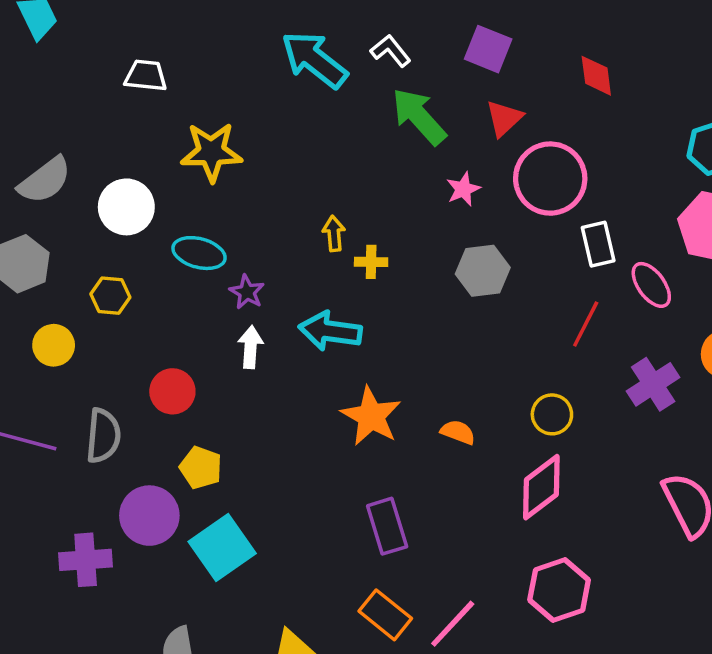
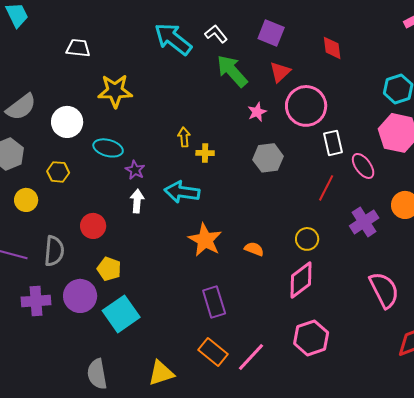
purple cross: (86, 560) -> (36, 301), moved

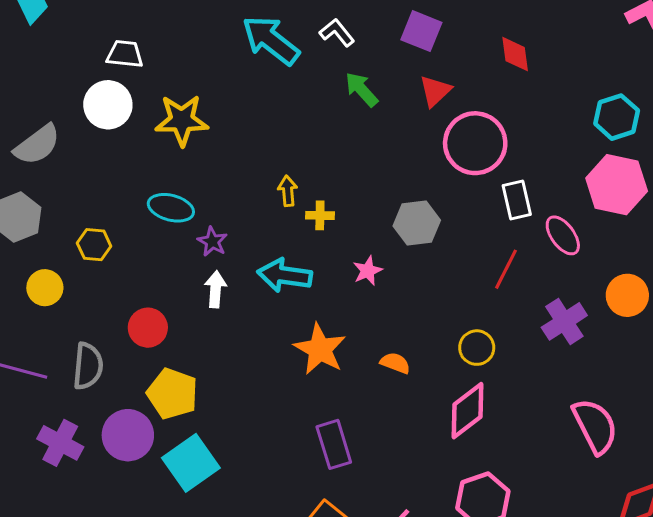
green arrow: (232, 71) -> (361, 89), size x0.7
pink star: (257, 112) -> (368, 271), moved
white circle: (67, 122) -> (108, 105), moved
yellow pentagon: (109, 269) -> (172, 394), size x1.4
purple cross: (36, 301) -> (60, 443), turned 32

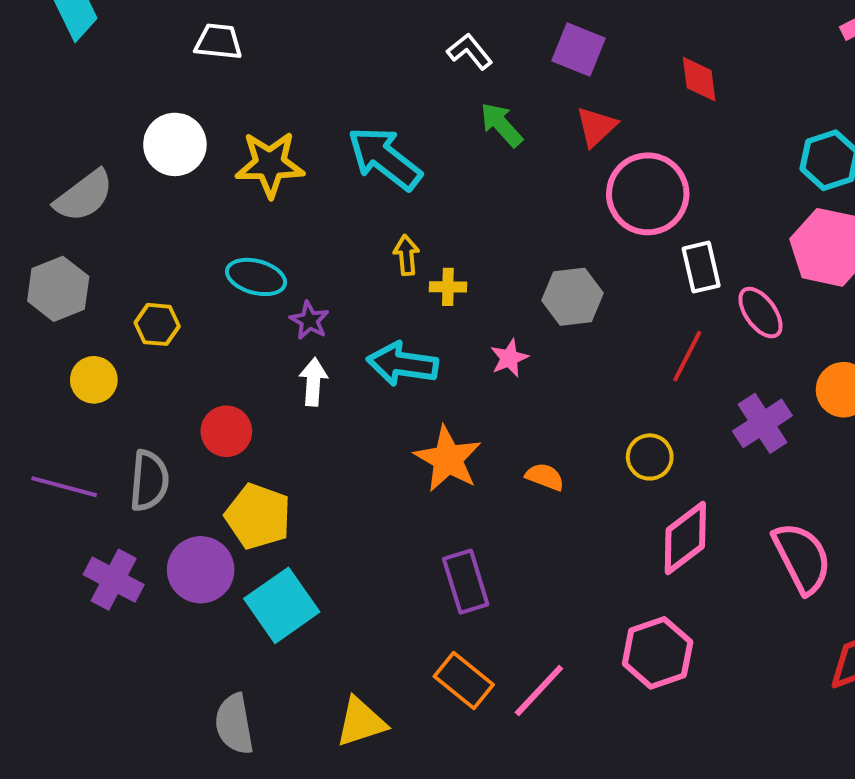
cyan arrow: (271, 40) -> (385, 158), moved
white trapezoid: (125, 54) -> (218, 42), moved
pink diamond: (468, 411) -> (685, 538), moved

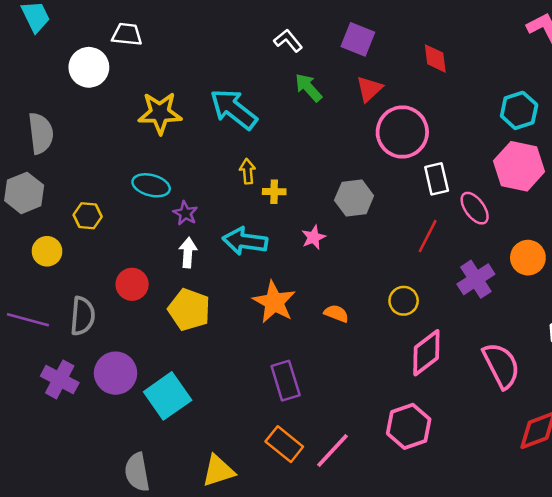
white circle: (175, 144) -> (89, 67), moved
gray semicircle: (84, 196) -> (41, 133), turned -60
yellow pentagon: (258, 516) -> (189, 310), moved

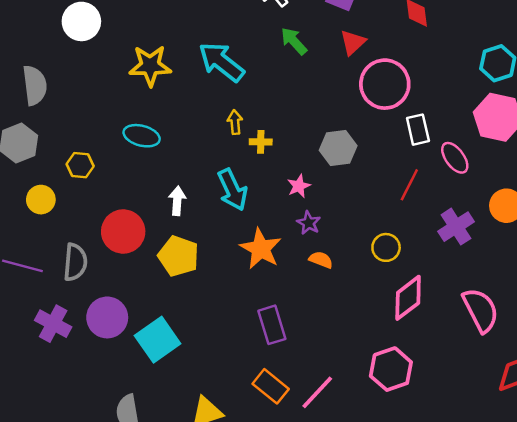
purple star: (185, 213) -> (309, 223), moved
cyan arrow: (245, 241) -> (232, 190), turned -123
red circle: (132, 284) -> (123, 232), size x1.4

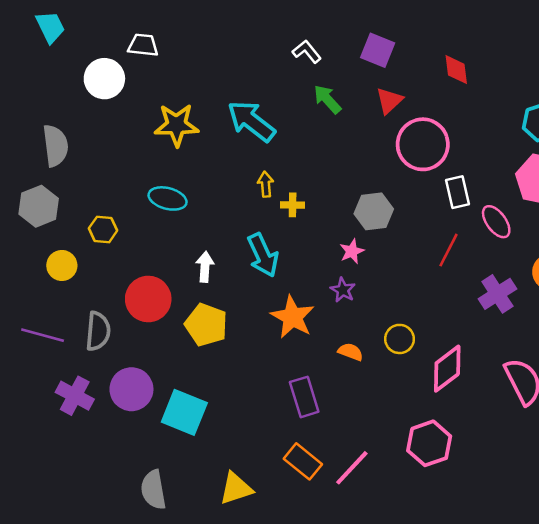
pink star: (299, 186) -> (352, 251), moved
yellow circle: (386, 247) -> (400, 339), moved
orange semicircle: (321, 260) -> (351, 352), moved
cyan square: (158, 340) -> (184, 412), turned -33

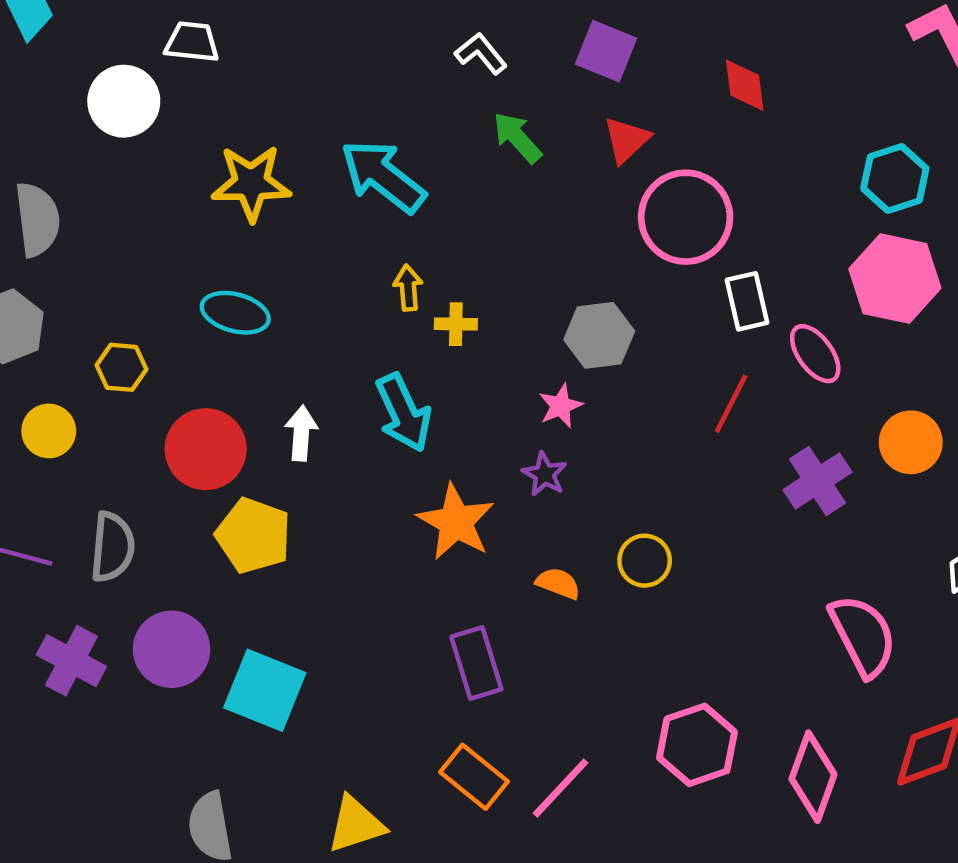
red circle: (148, 299) -> (206, 449), moved
yellow pentagon: (206, 325) -> (253, 536), moved
pink diamond: (447, 369) -> (813, 777), moved, turned -33

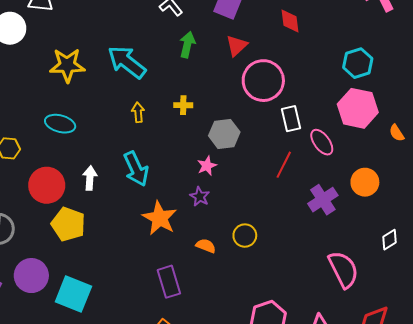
green arrow: (517, 138) -> (187, 45), turned 55
yellow cross: (456, 324) -> (183, 105), moved

